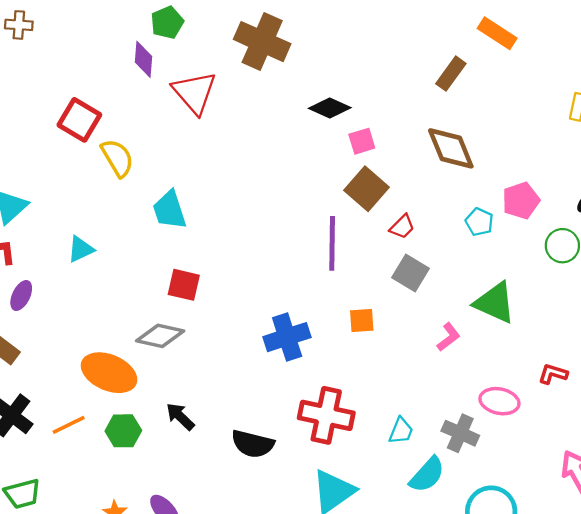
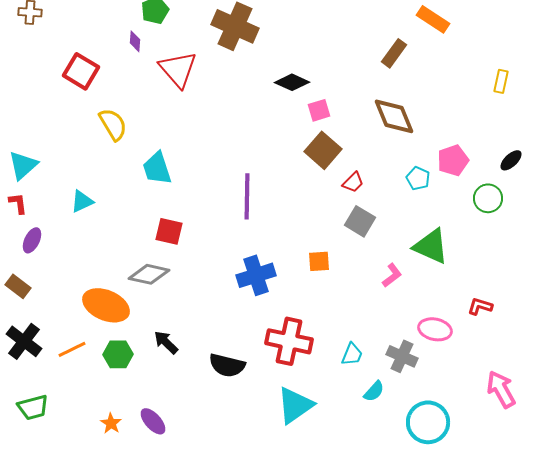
purple diamond: (143, 59) -> (135, 41), size x0.7
red square: (79, 120) -> (81, 71), moved
purple line: (332, 243) -> (247, 196), moved
cyan semicircle: (427, 475) -> (374, 391), size x0.7

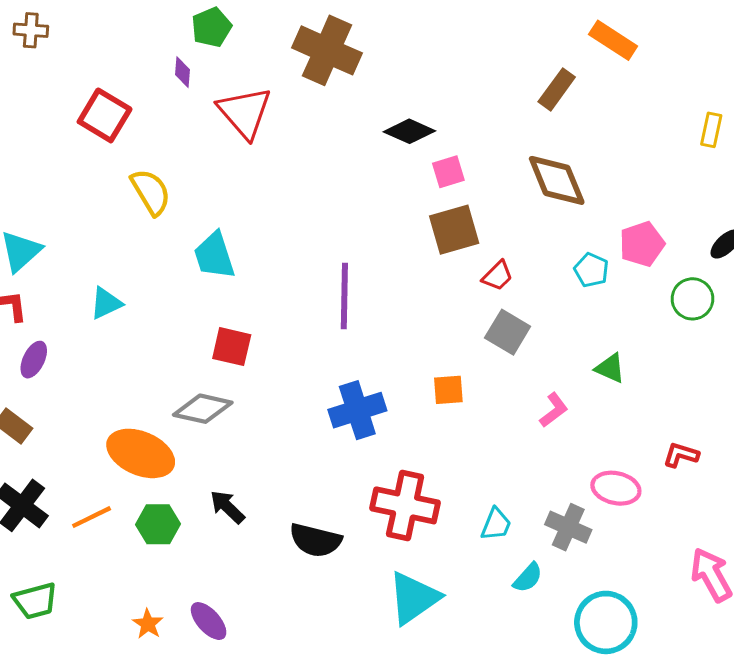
brown square: (323, 150) -> (454, 230), turned 33
green triangle: (431, 246) -> (610, 368), size x0.6

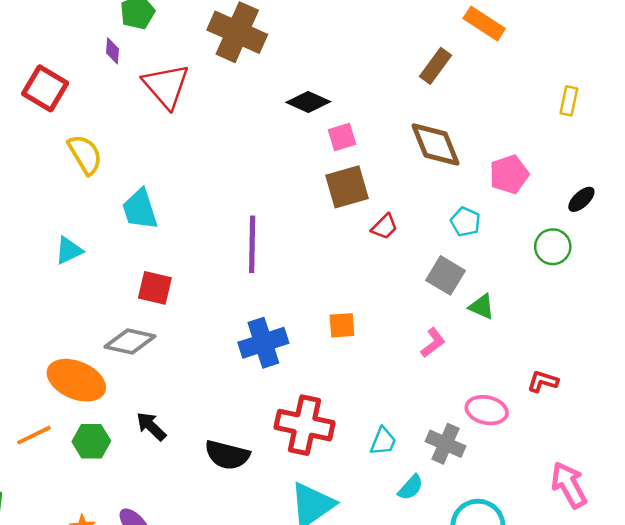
pink pentagon: (642, 244) -> (509, 174), moved
cyan triangle: (106, 303) -> (69, 250), moved
gray square: (508, 332) -> (445, 275), moved

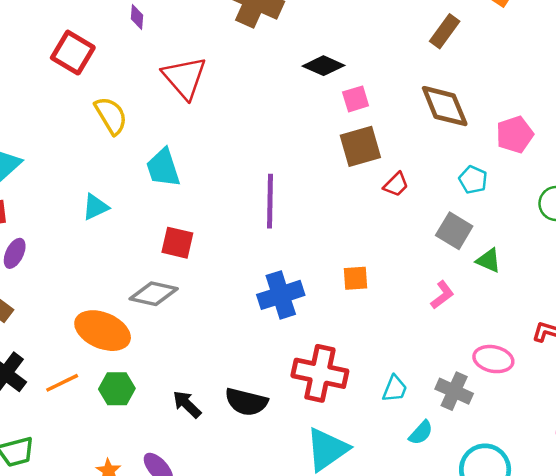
red triangle: (166, 86) -> (185, 78), moved
black arrow: (151, 426) -> (187, 404), moved

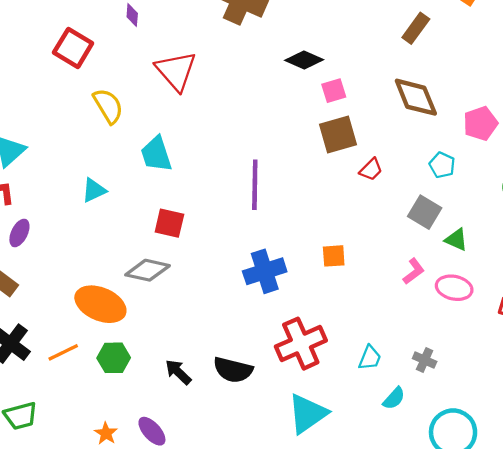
pink ellipse: (493, 359) -> (454, 288), moved
red cross: (320, 373) -> (301, 344), turned -36
gray cross: (454, 391) -> (425, 360), size x0.7

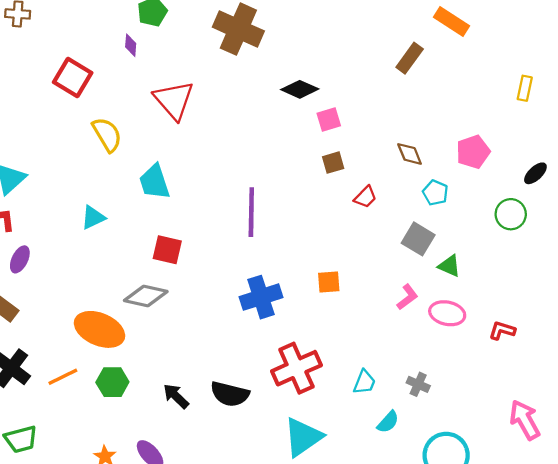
brown diamond: (416, 97) -> (410, 154), moved, size x0.6
brown square: (338, 134) -> (333, 163), size x0.6

